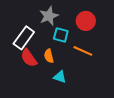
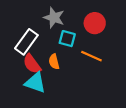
gray star: (49, 16) -> (54, 18), turned -30
cyan triangle: (60, 77) -> (35, 83), moved, size x1.5

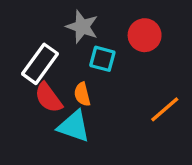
orange line: (91, 56) -> (165, 109), moved, turned -65
cyan triangle: (35, 83) -> (74, 126), moved

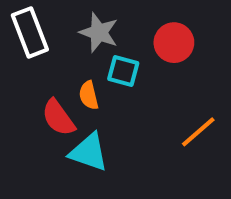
white rectangle: (40, 64) -> (30, 32), moved, turned -57
orange semicircle: (82, 94) -> (89, 95), moved

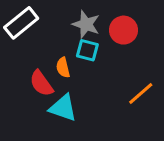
white rectangle: (30, 32) -> (21, 23), turned 72
gray star: (99, 32) -> (86, 24), moved

